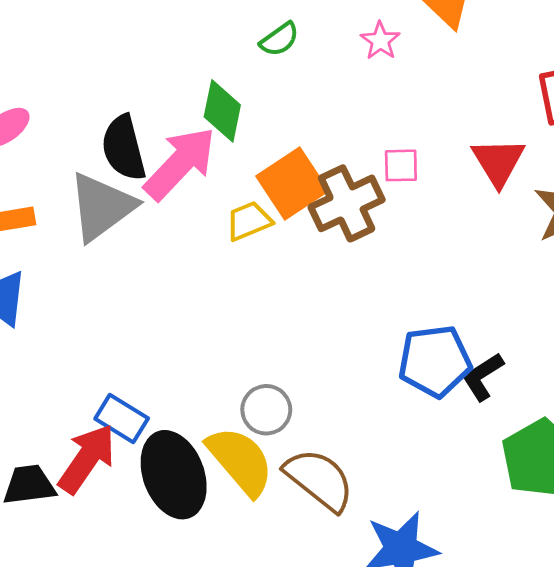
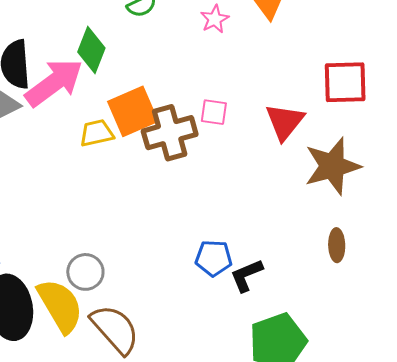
blue pentagon: (435, 361) -> (214, 258), size x0.7

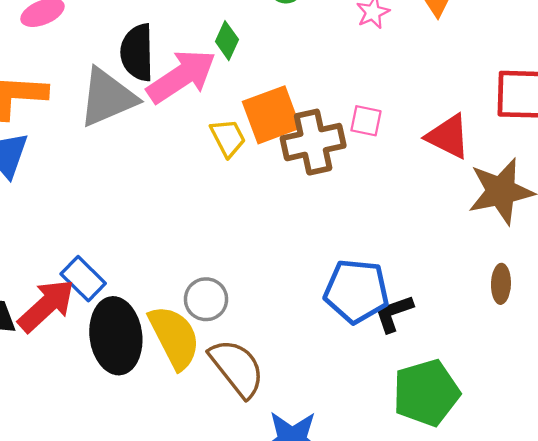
green diamond: (91, 50) -> (227, 41), size x0.7
red triangle: (285, 122) -> (448, 136), turned -45
yellow trapezoid: (97, 133) -> (228, 138), turned 72
blue pentagon: (214, 258) -> (356, 291), size x1.5

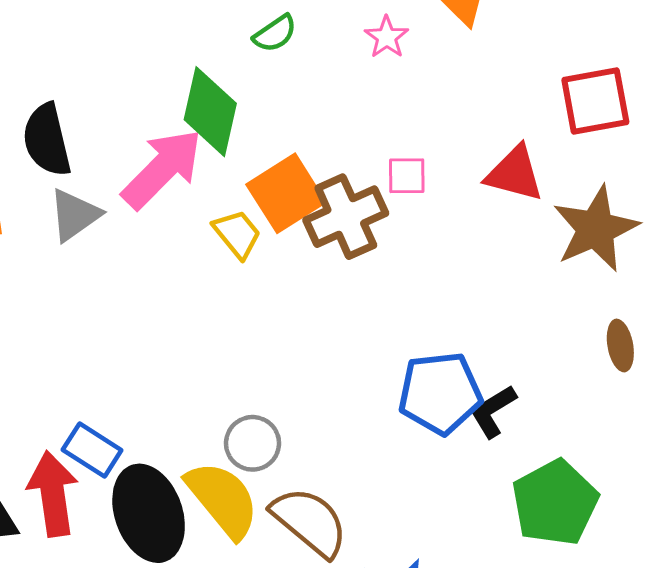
green diamond: (227, 41) -> (210, 112), size x1.8
black semicircle: (137, 52) -> (47, 140), moved
gray triangle: (107, 97) -> (75, 215), size x0.7
red arrow: (46, 306) -> (53, 494), turned -44

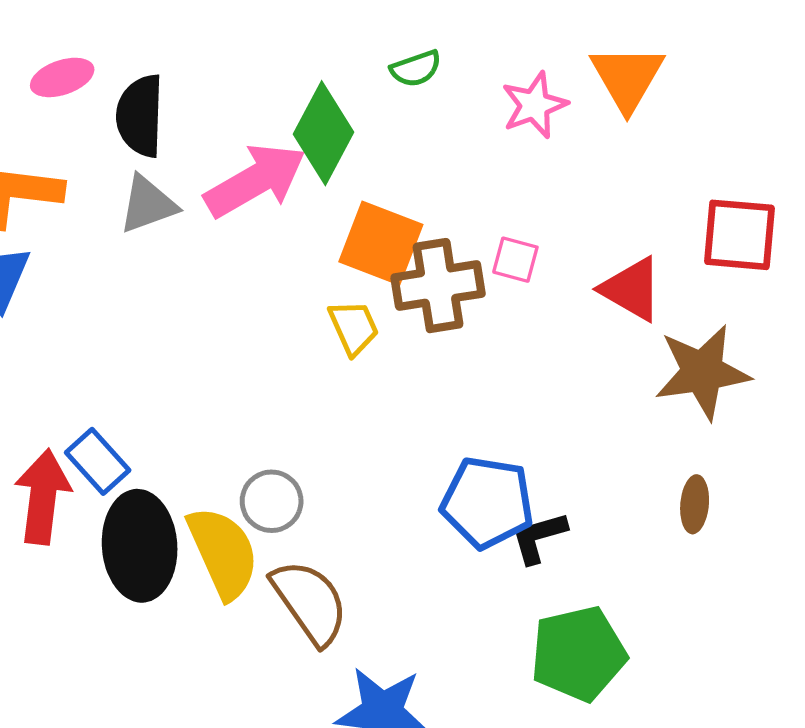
pink star: (387, 37) -> (534, 105), size x1.4
orange square: (286, 193) -> (381, 243), turned 38
yellow trapezoid: (237, 234) -> (354, 327), moved

